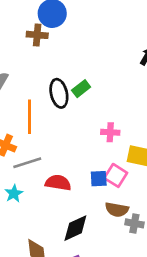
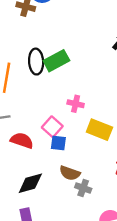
green rectangle: (81, 89) -> (56, 61), size x1.5
pink square: (116, 175) -> (52, 127), moved

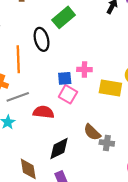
green rectangle: (56, 61) -> (64, 17), moved
blue square: (58, 143) -> (65, 78), moved
brown semicircle: (70, 173) -> (92, 132), turned 36

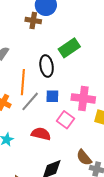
pink cross: (84, 70) -> (83, 98), size x1.6
blue square: (65, 78) -> (52, 96), moved
gray line: (18, 97) -> (30, 101), moved, turned -35

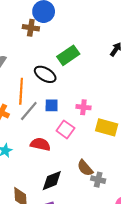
black ellipse: (47, 66) -> (45, 74), turned -50
pink cross: (83, 98) -> (83, 107), size x0.6

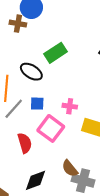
pink square: (65, 129) -> (51, 128), size x1.4
red semicircle: (40, 144) -> (25, 143), turned 60
gray cross: (98, 180) -> (83, 181), size x1.5

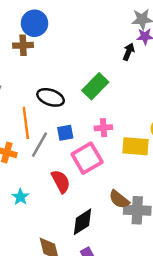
green rectangle: (55, 53) -> (95, 86), moved
pink square: (51, 128) -> (87, 158), turned 35

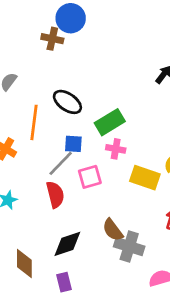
green rectangle: (95, 86) -> (110, 122), moved
gray line: (39, 145) -> (61, 163), moved
pink square: (87, 158) -> (90, 177), size x0.7

